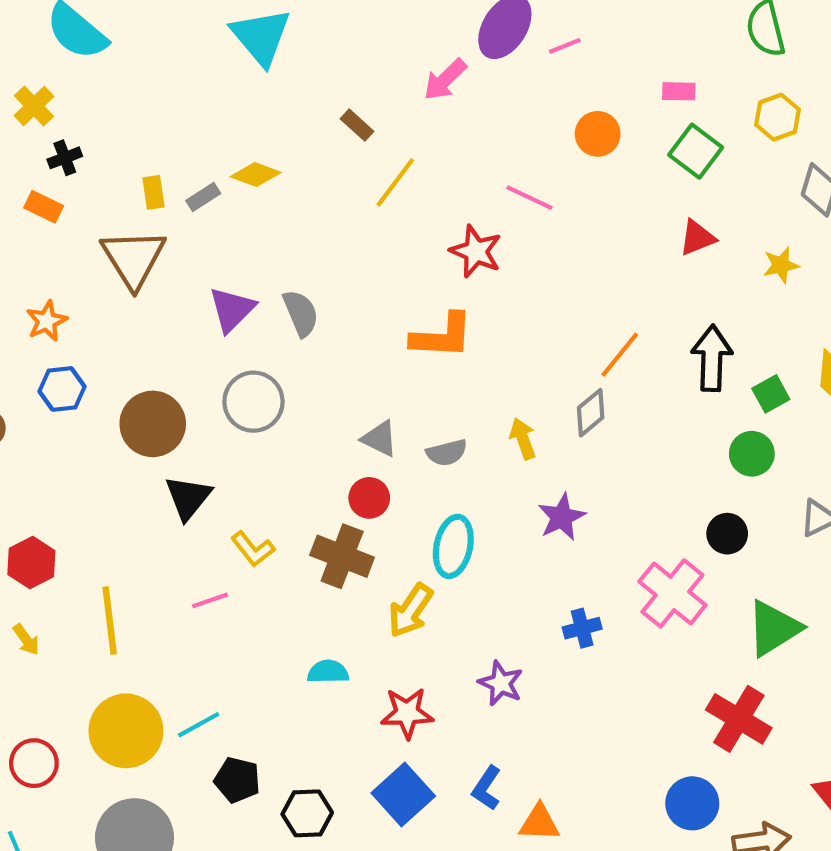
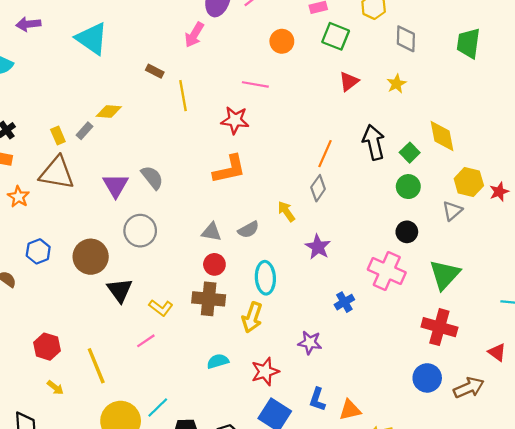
yellow line: (395, 182) -> (183, 96), turned -32
brown triangle: (133, 258) -> (57, 173), turned -33
orange star: (47, 321) -> (18, 197), moved

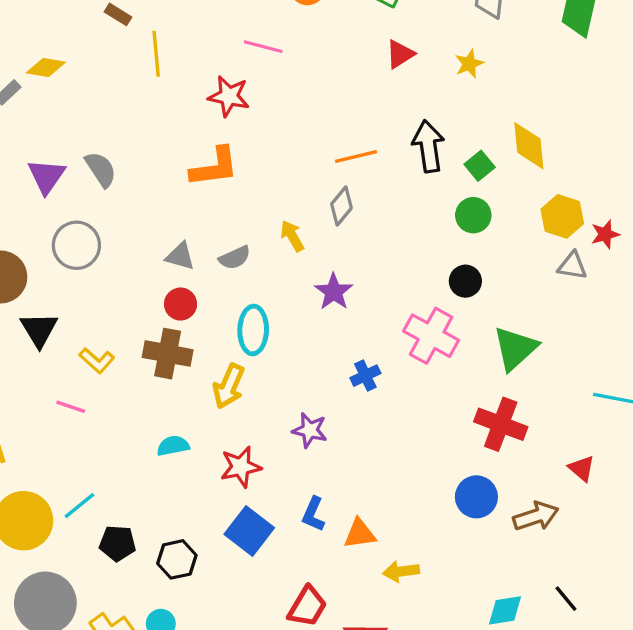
orange line: (325, 154) -> (356, 157), turned 48
gray triangle: (452, 211) -> (572, 266), moved, turned 45
pink line: (146, 341) -> (71, 407), turned 48

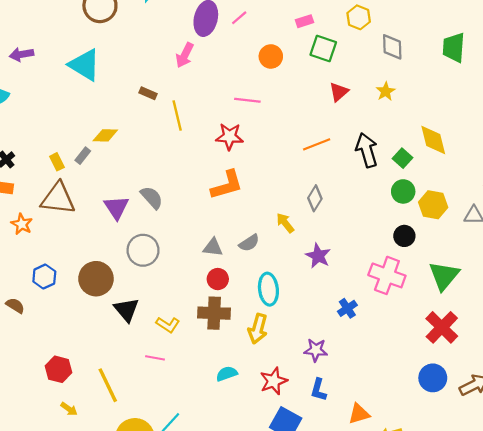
orange line: (356, 157) -> (317, 144), moved
yellow hexagon: (562, 216) -> (433, 205), moved
red cross: (501, 424) -> (442, 327), turned 32
blue L-shape: (313, 514) -> (318, 390), moved

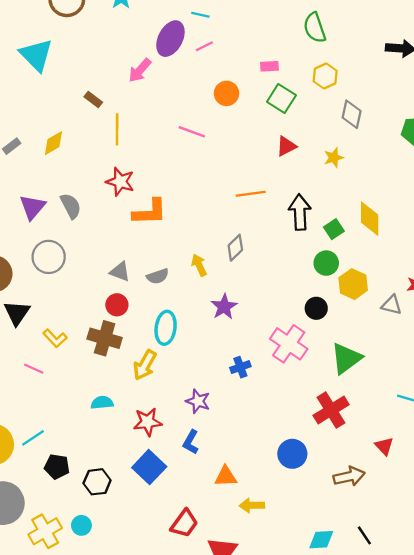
yellow diamond: (105, 135) -> (53, 143), moved, turned -45
red star: (229, 137) -> (120, 182), moved
blue circle: (433, 378) -> (292, 454), moved

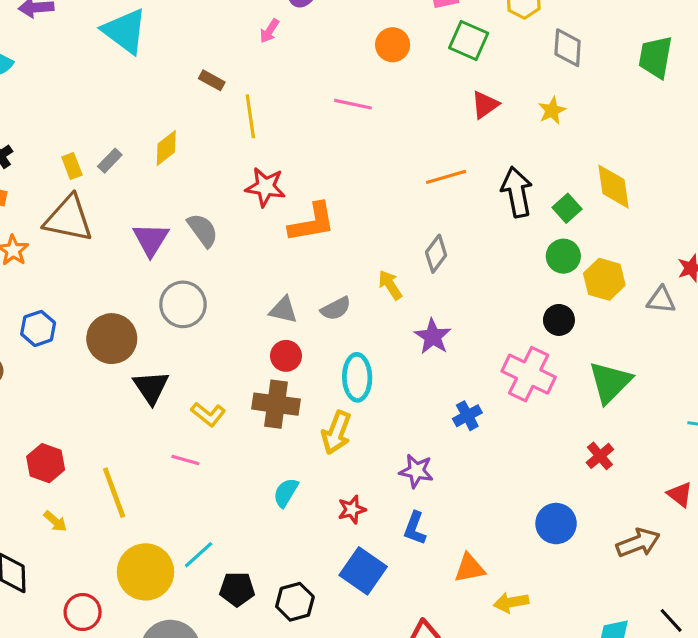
pink arrow: (140, 70) -> (269, 31), size x0.7
cyan semicircle: (102, 403) -> (286, 493), turned -45
red cross: (331, 410) -> (600, 456), size x0.6
red star: (148, 422) -> (352, 510), size x0.7

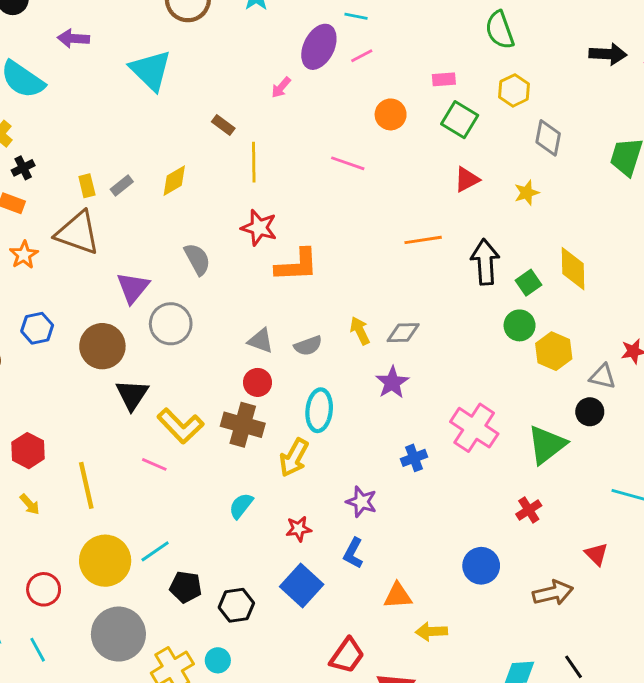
purple triangle: (151, 239) -> (133, 288), moved
gray diamond: (436, 254) -> (403, 333), moved, turned 44
black circle: (559, 320) -> (590, 412), moved
yellow L-shape: (208, 414) -> (180, 426), size x1.5

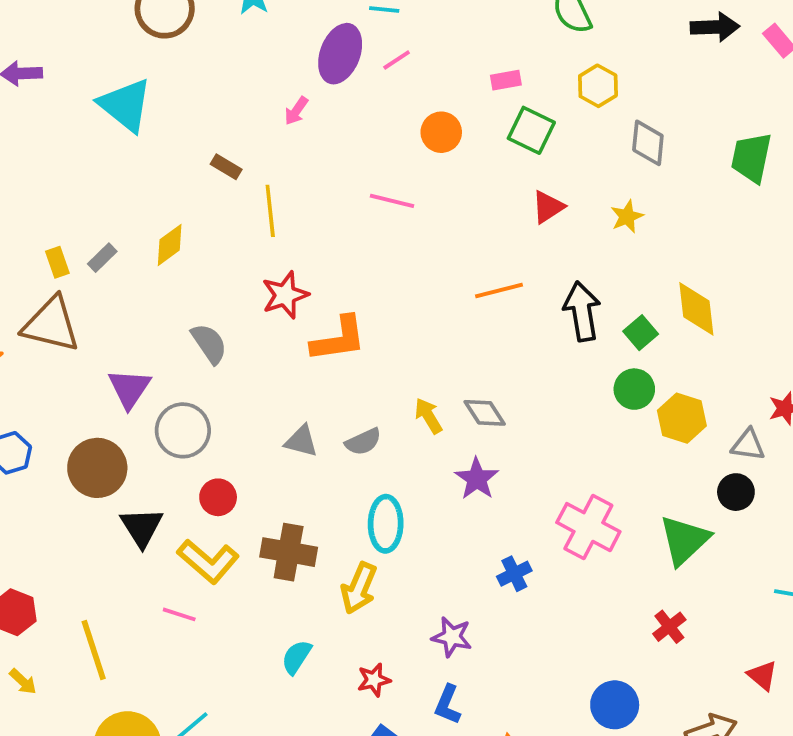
red star: (259, 228) -> (285, 295), turned -30
gray diamond: (403, 333) -> (485, 413), turned 64
red circle: (258, 382) -> (218, 497), moved

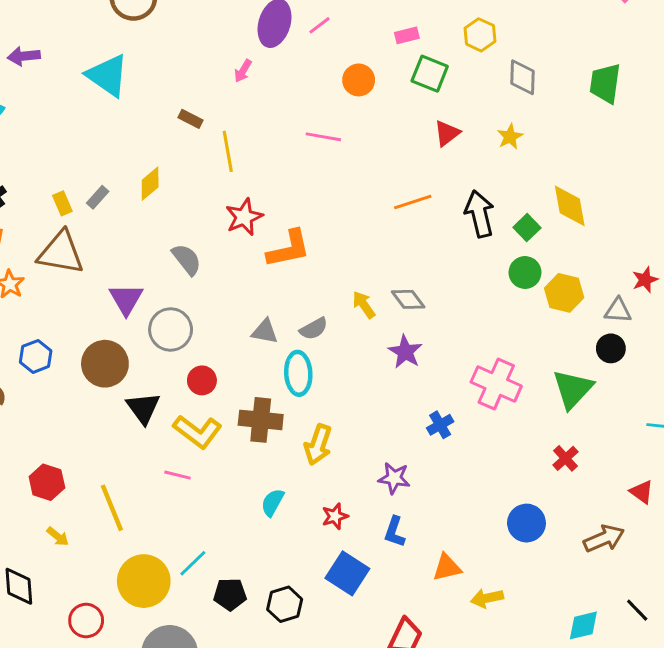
cyan ellipse: (386, 524) -> (298, 373), moved

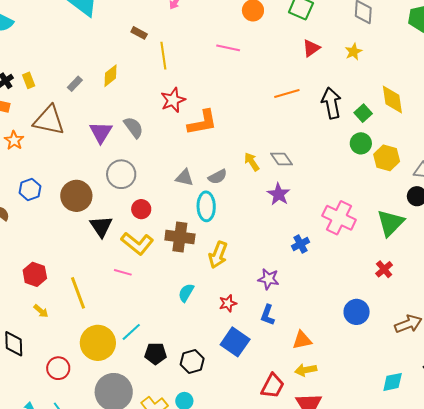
yellow rectangle: (62, 203) -> (29, 80), moved
purple triangle: (126, 299) -> (101, 132), moved
yellow arrow: (487, 598) -> (306, 370), moved

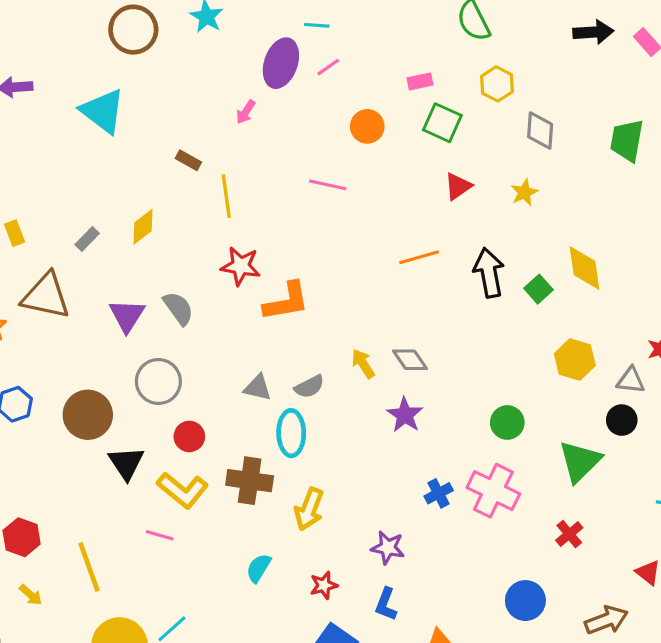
red star: (173, 100) -> (241, 266), turned 30
green circle: (361, 143) -> (507, 422), moved
pink cross: (339, 218) -> (493, 491), moved

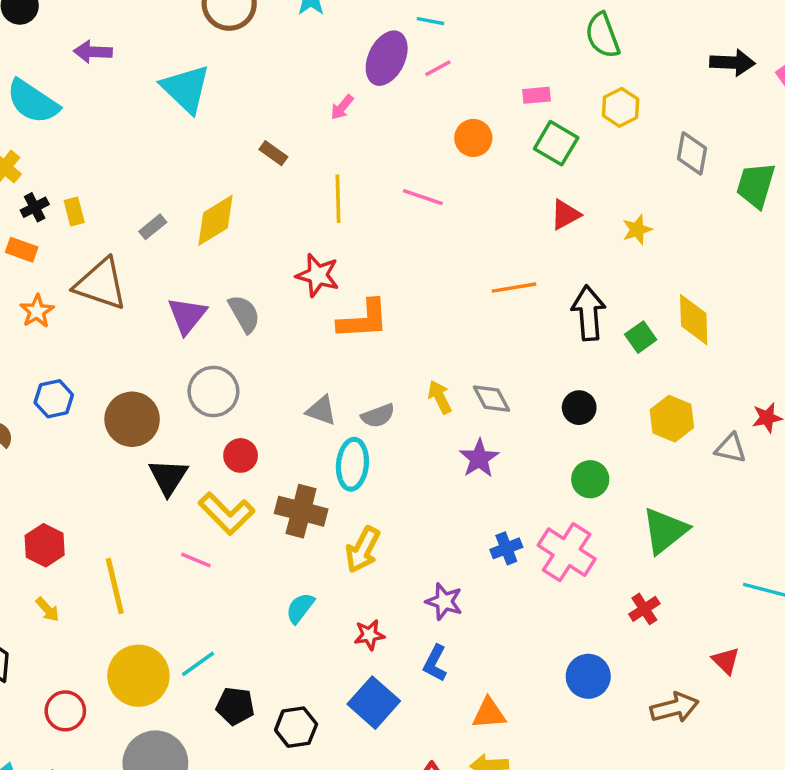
gray diamond: (540, 131) -> (692, 153), moved
yellow line: (226, 196) -> (338, 199), moved
yellow diamond: (143, 227) -> (216, 220), size x1.4
black circle: (622, 420) -> (579, 408), moved

